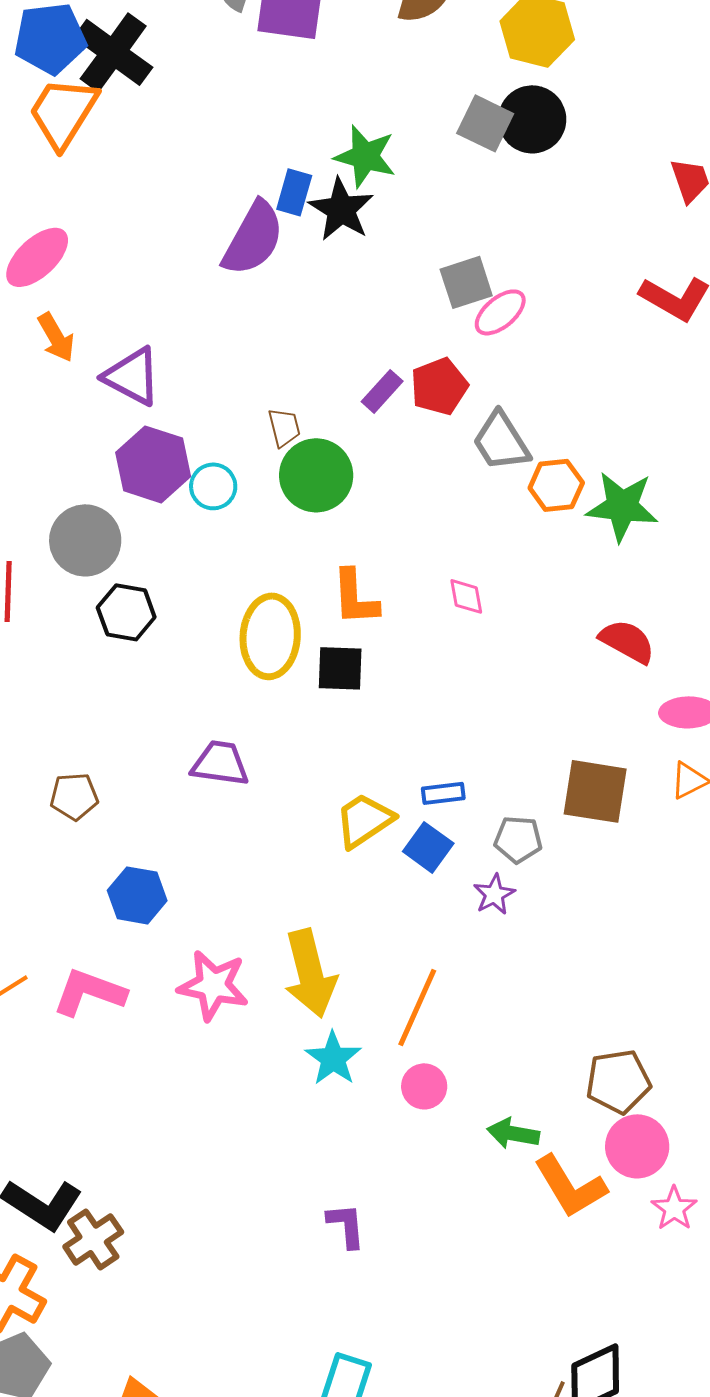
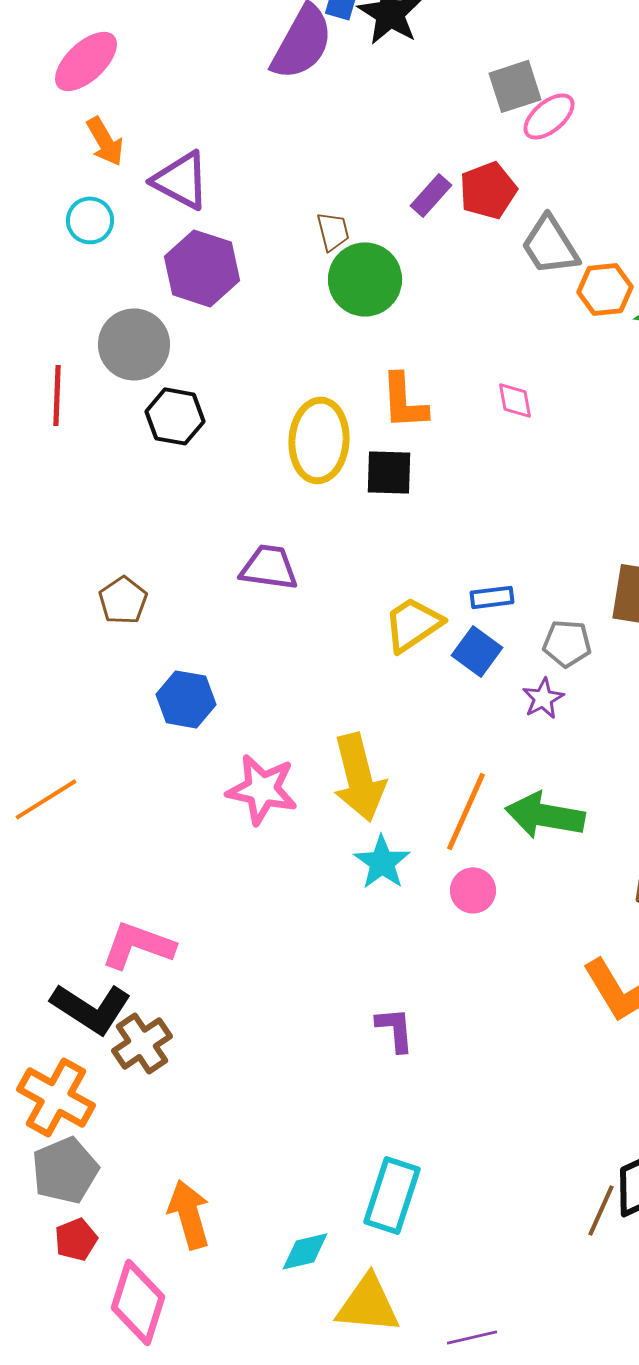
cyan circle: (213, 486) -> (90, 220), moved
brown pentagon: (74, 796) -> (123, 600), turned -30
pink L-shape: (89, 992) -> (138, 945), moved
green arrow: (513, 1133) -> (545, 815), moved, size x1.5

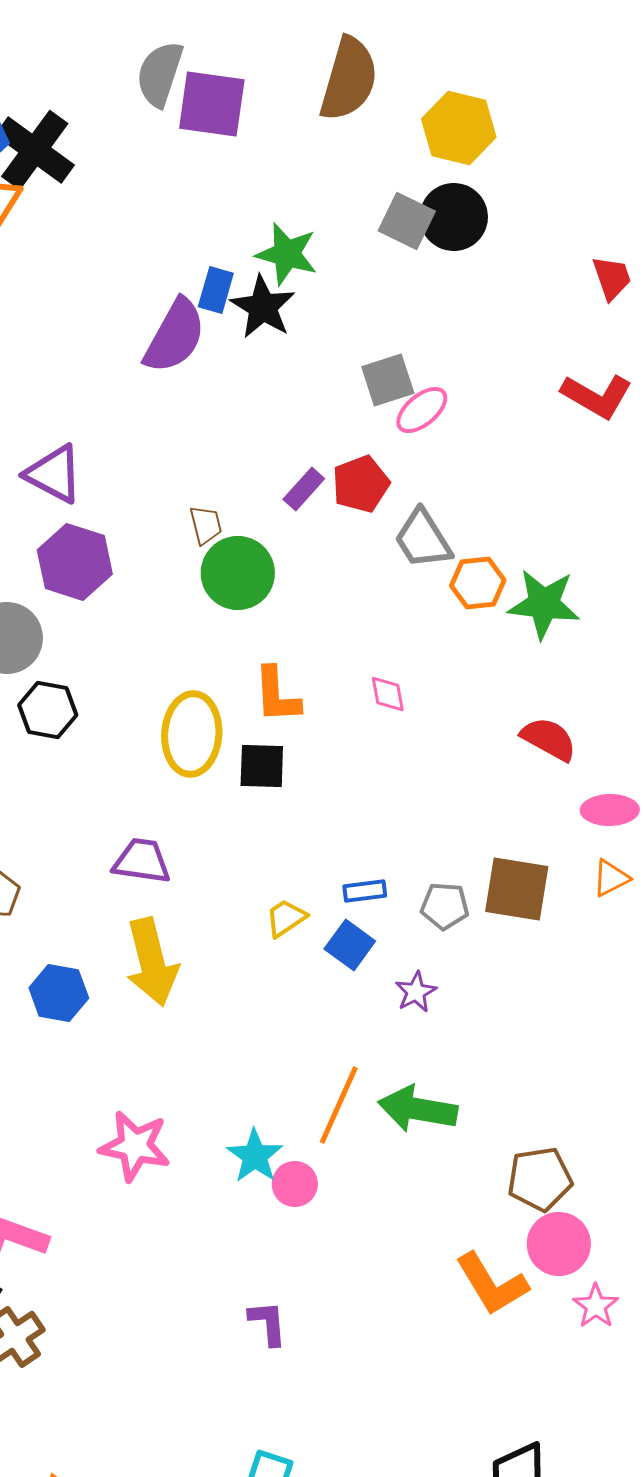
yellow trapezoid: (413, 624) -> (286, 918), size x0.7
gray pentagon: (567, 643) -> (445, 906), moved
yellow arrow: (359, 777) -> (152, 962), moved
pink star: (262, 789) -> (135, 1146), moved
pink circle: (473, 890) -> (295, 1184), moved

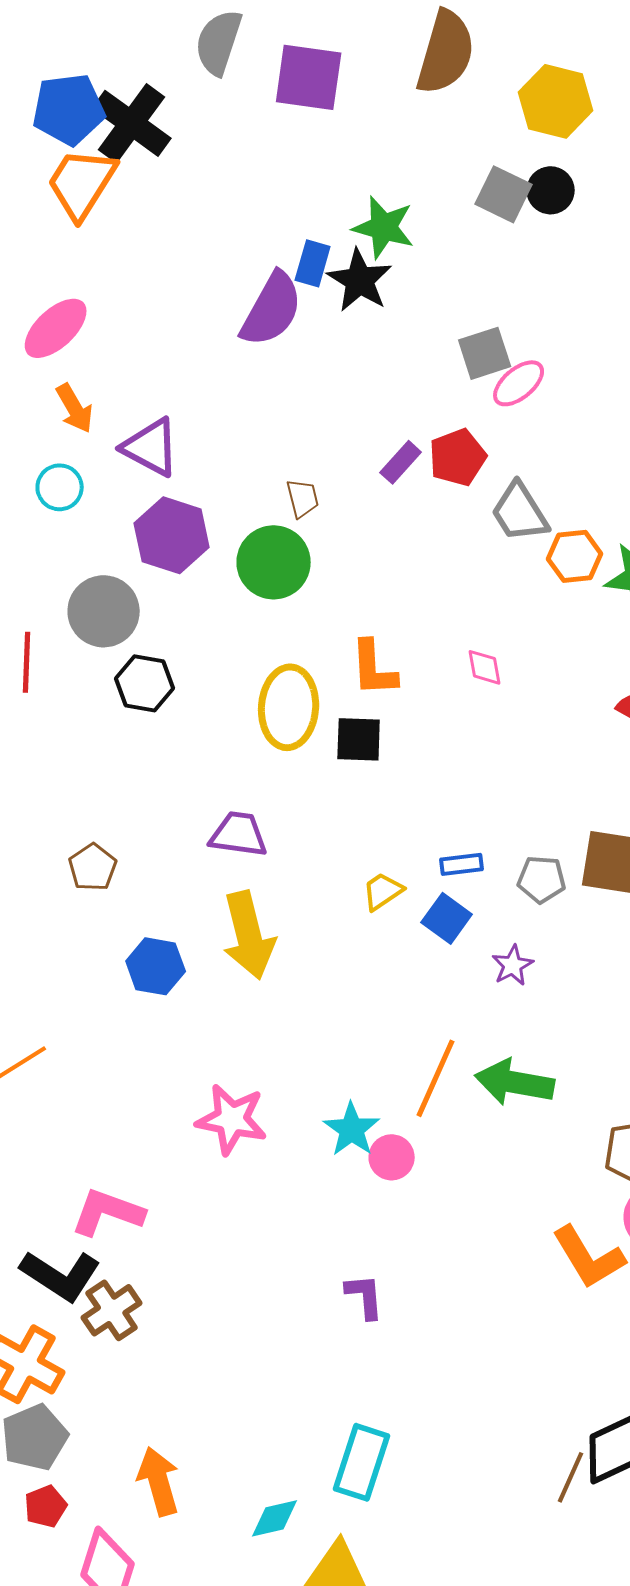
gray semicircle: (160, 74) -> (219, 42), moved
black circle: (454, 217) -> (551, 190), size x0.7
green circle: (238, 573) -> (274, 562), moved

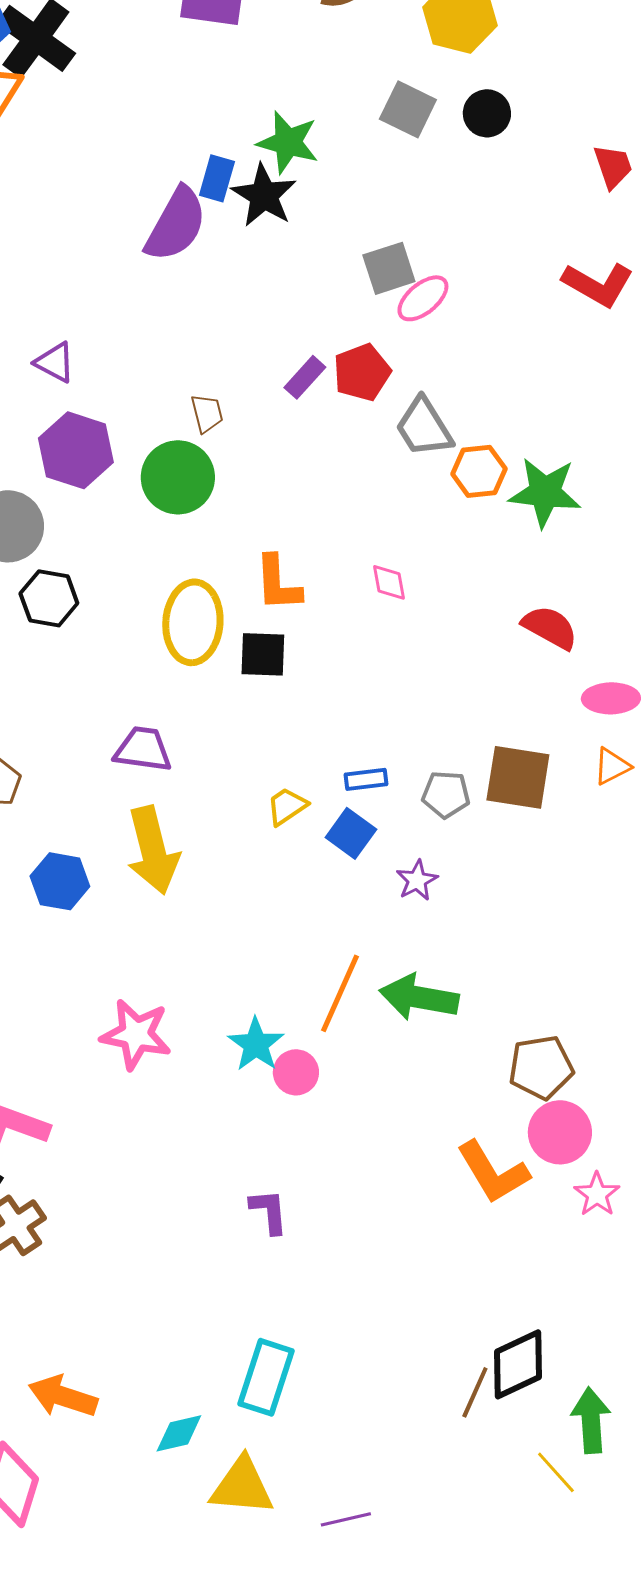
black circle: (551, 190) -> (487, 113), moved
purple triangle: (151, 447) -> (55, 362), size x0.7
orange arrow: (159, 1481) -> (63, 1396), turned -56

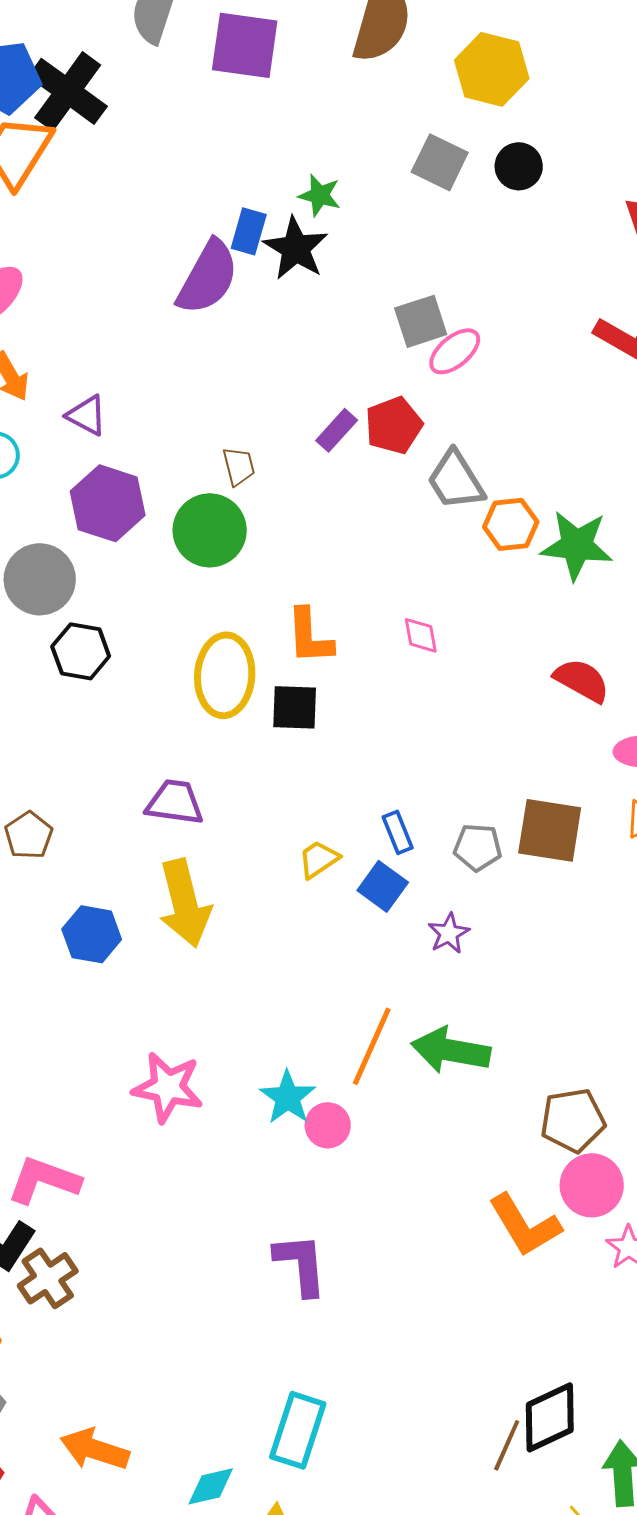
green star: (288, 142) -> (320, 195), size x0.7
blue rectangle: (366, 779) -> (398, 832), turned 75
purple L-shape: (269, 1211) -> (301, 1264), size x1.4

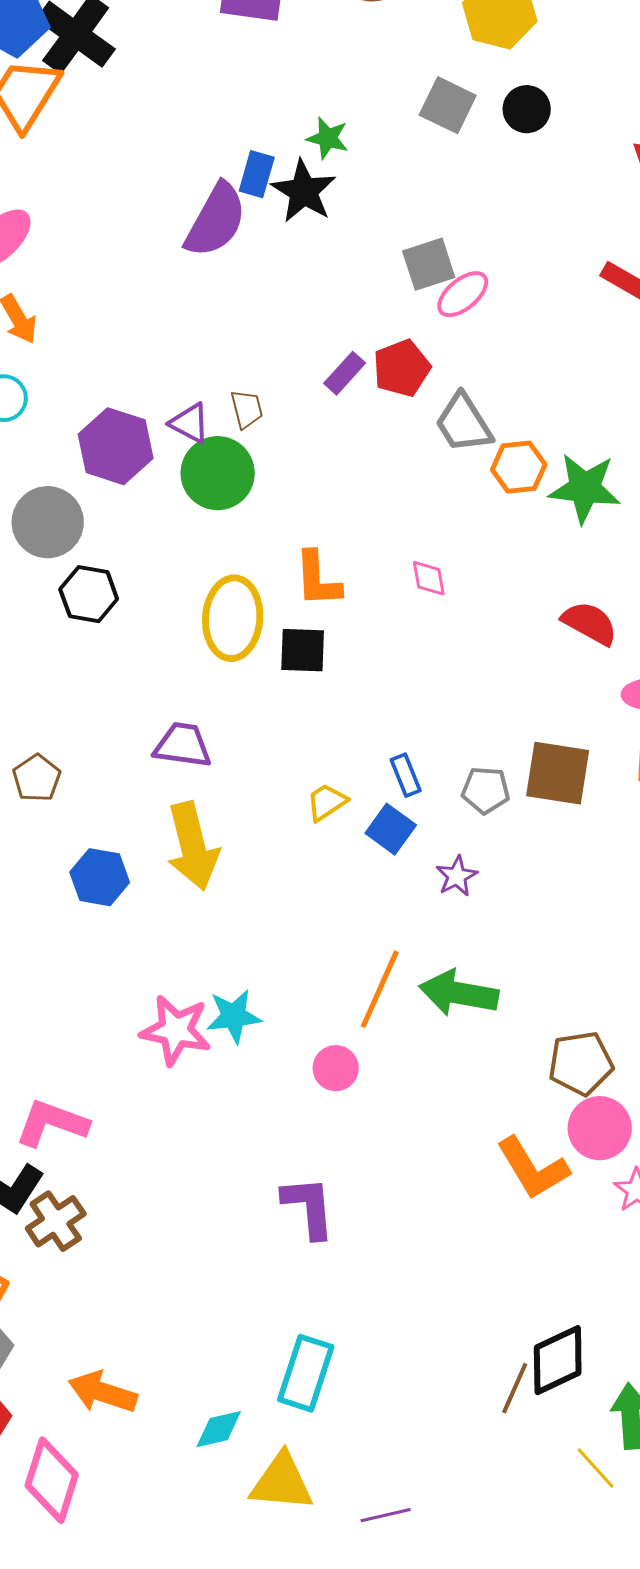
purple triangle: (87, 415) -> (190, 423), moved
cyan star: (288, 1097) -> (234, 1016), moved, turned 30

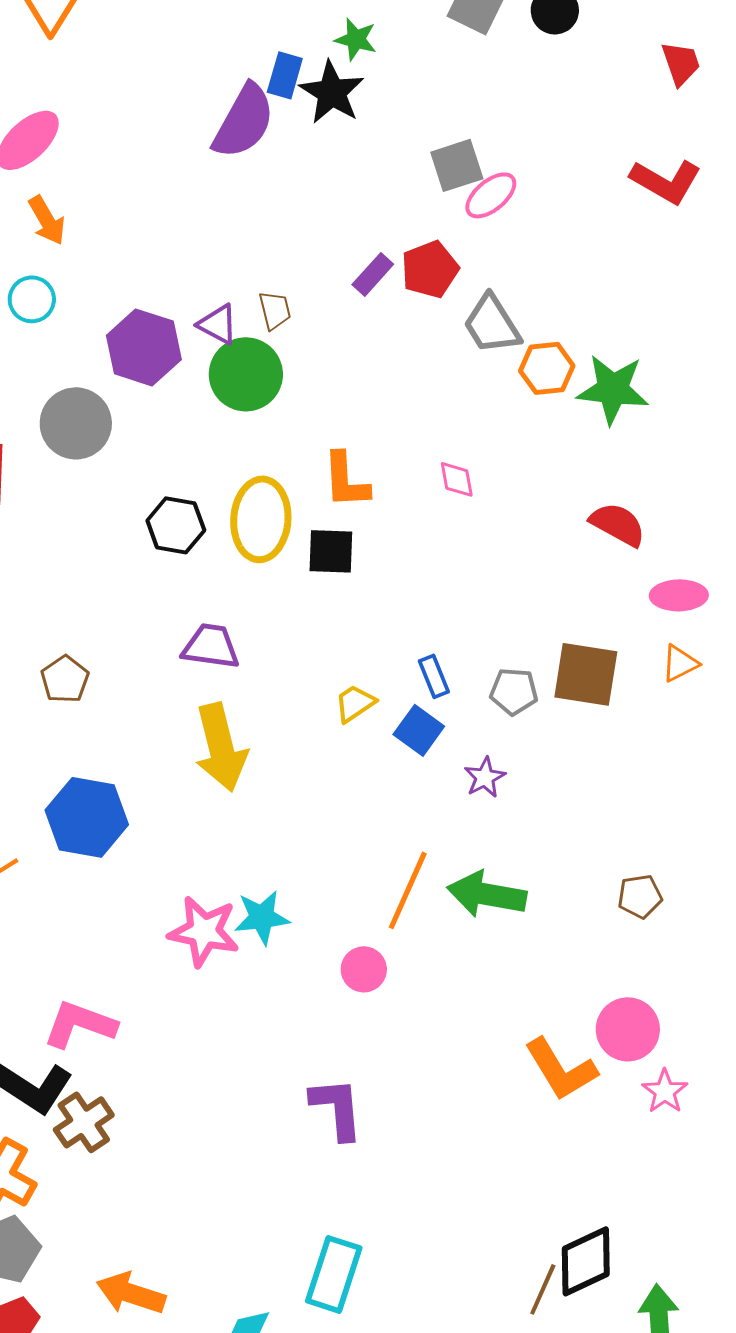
black hexagon: (89, 594) -> (176, 525), moved
blue hexagon: (100, 877) -> (87, 817), moved, size x1.4
brown pentagon: (581, 1063) -> (640, 896), moved, size x0.7

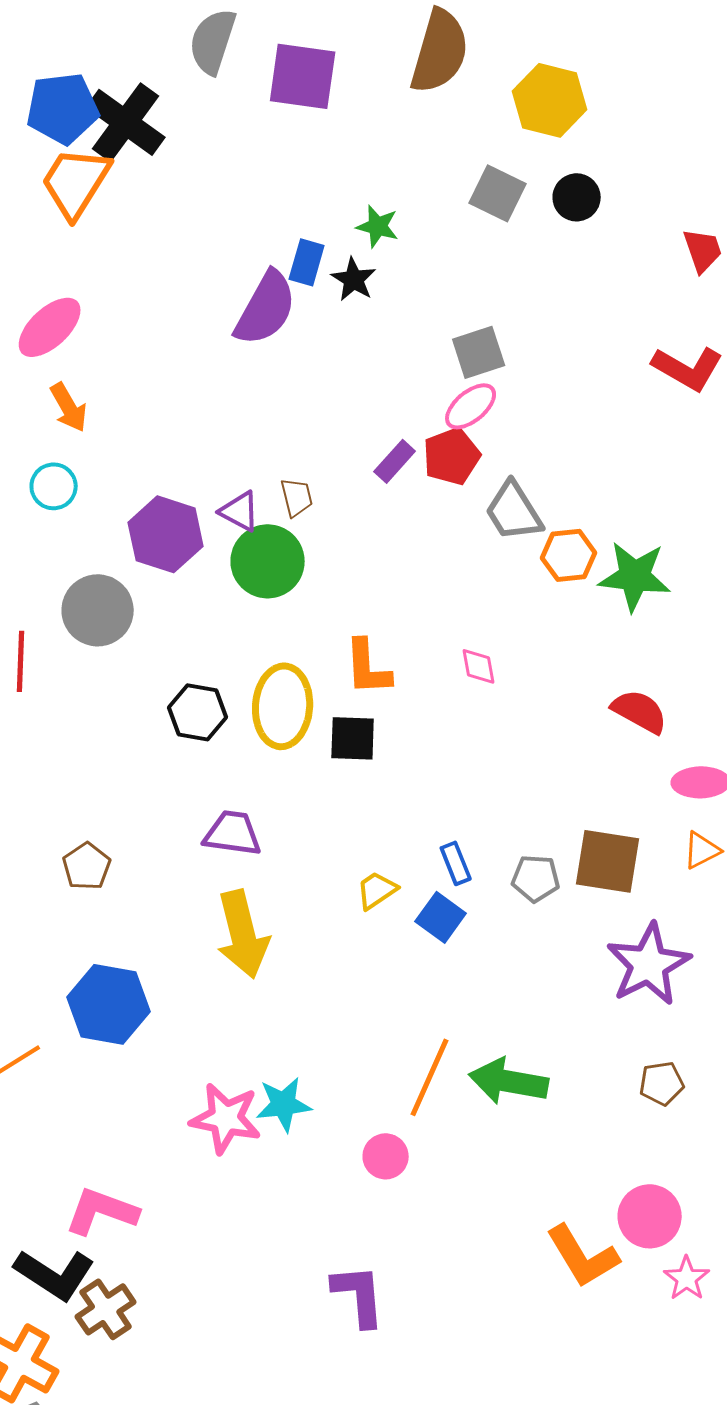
black star: (332, 92) -> (354, 279), size x0.7
pink ellipse: (491, 195) -> (471, 406), moved
purple star: (485, 777) -> (649, 964), moved, size x2.0

